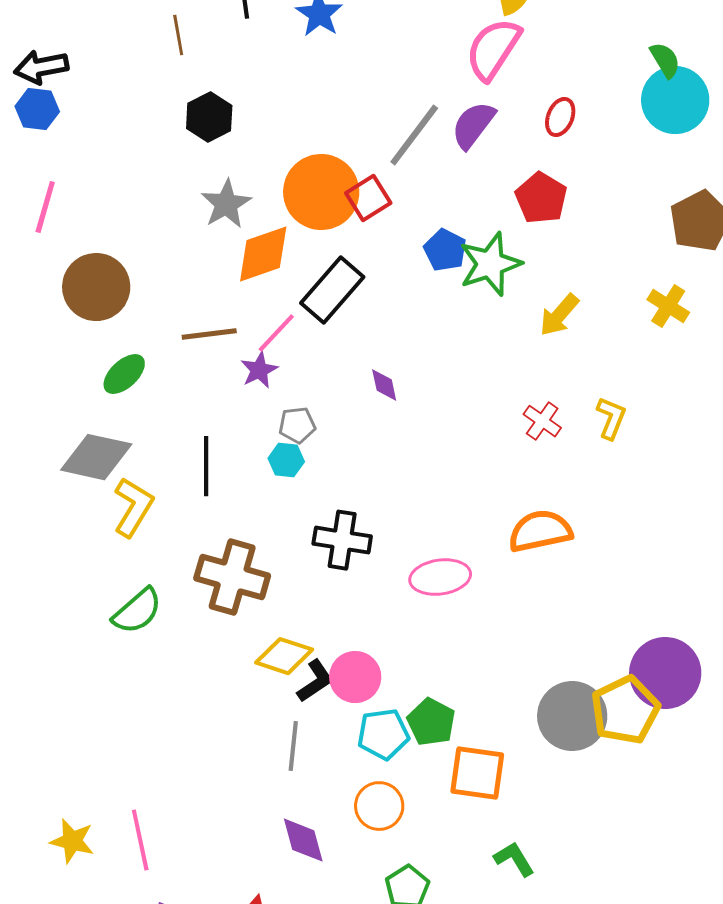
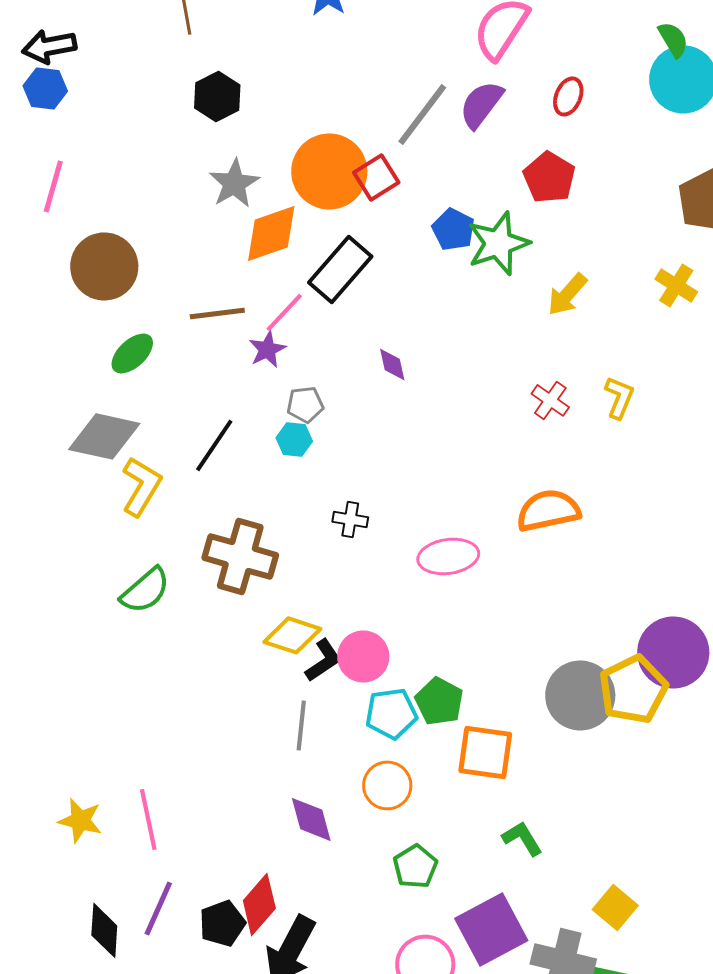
black line: (206, 466) -> (214, 445), turned 34
black cross: (342, 540) -> (350, 519), size x0.6

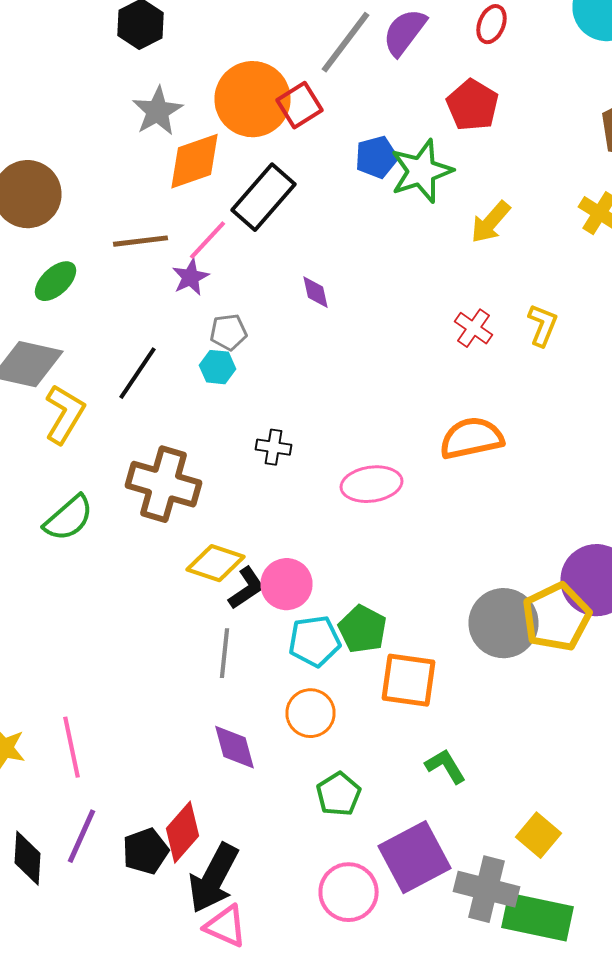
blue pentagon: (453, 229) -> (376, 157), turned 30

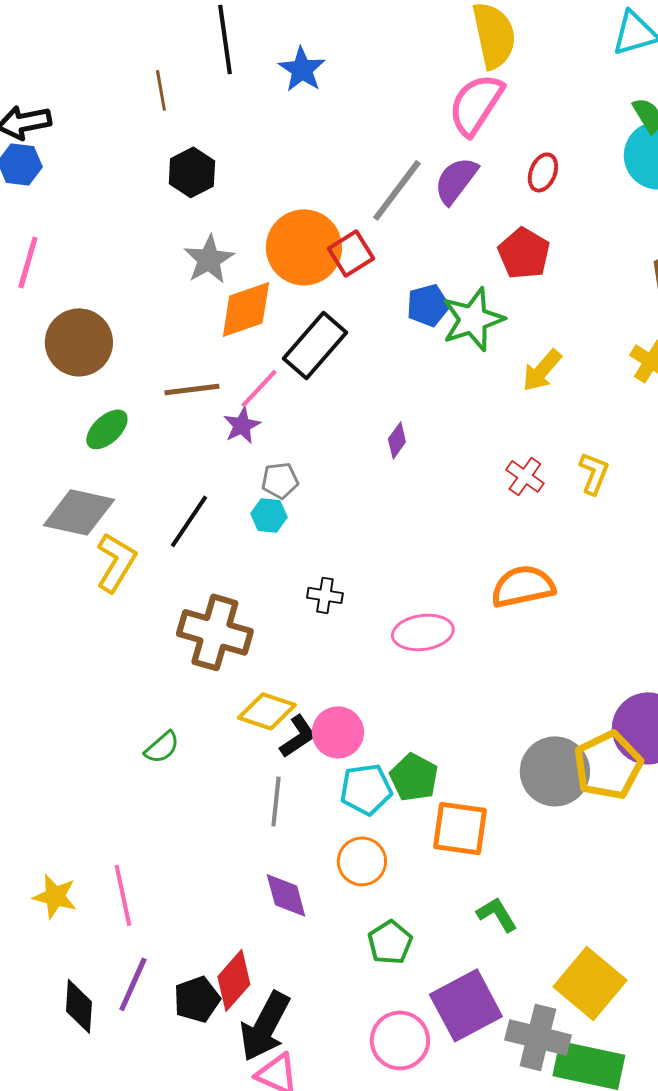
purple diamond: (316, 292) -> (397, 440), moved, turned 48
green semicircle: (68, 518) -> (162, 747), moved, size x0.7
yellow square: (538, 835) -> (590, 983), size x1.6

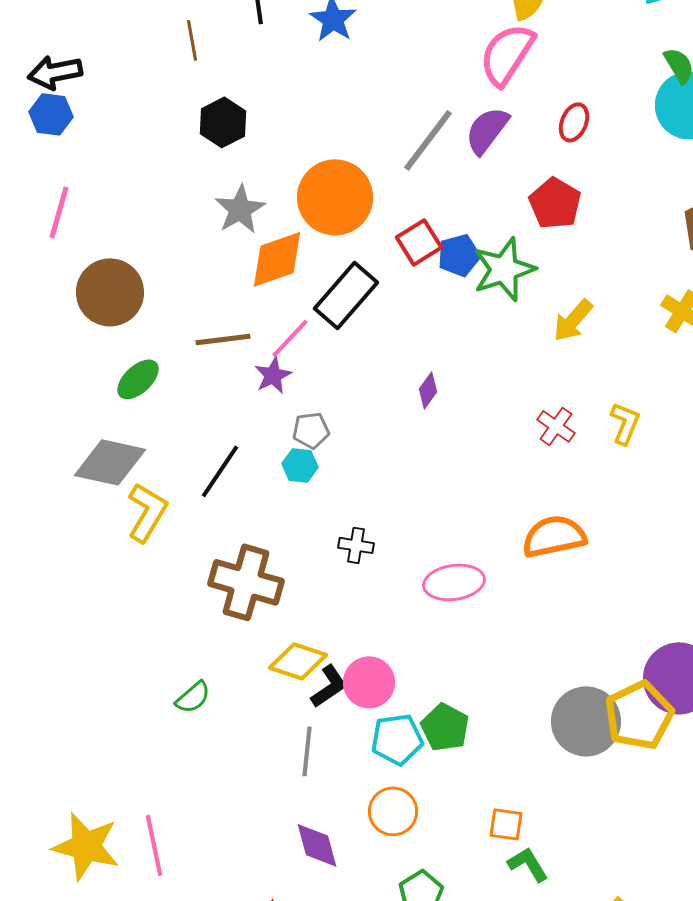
red square: (351, 253) -> (419, 242), moved
orange square: (460, 828) -> (506, 824), moved, size x0.6
yellow star: (55, 896) -> (86, 846), size x1.5

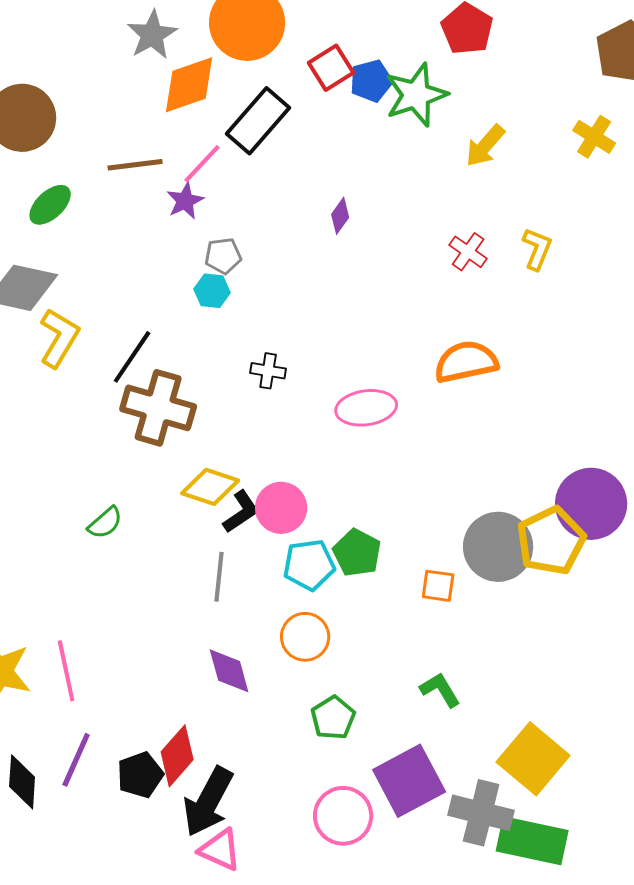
black line: (220, 471) -> (132, 357), moved
orange square: (506, 824) -> (438, 586), moved

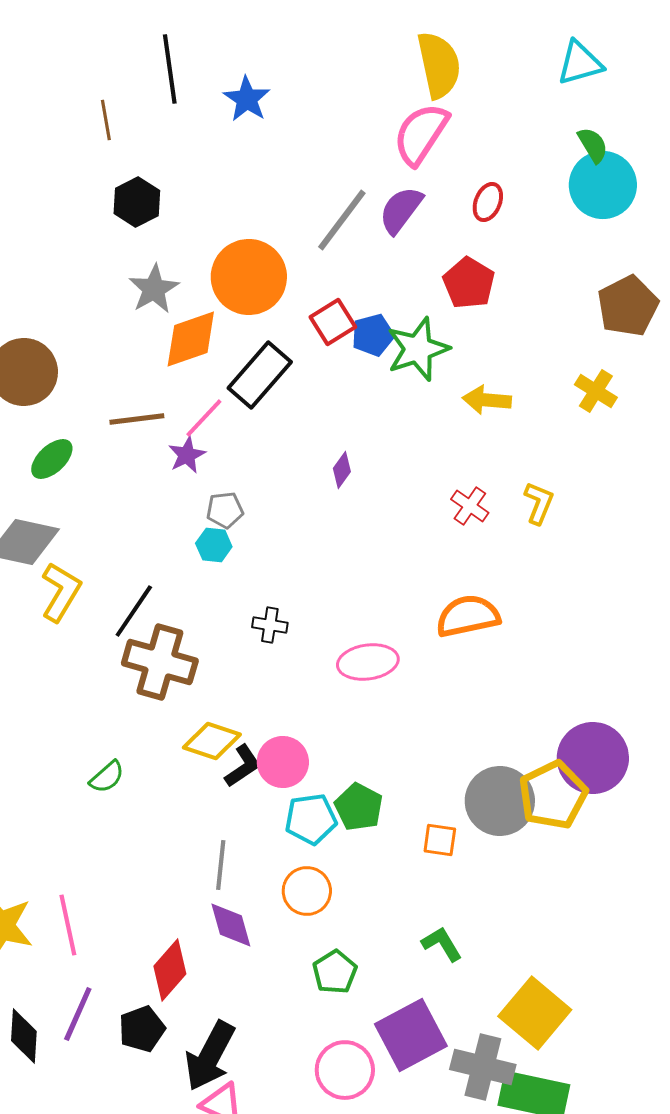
yellow arrow: (485, 146) -> (487, 400), turned 54
gray line: (219, 577) -> (221, 865), moved
red diamond: (177, 756) -> (170, 970), moved

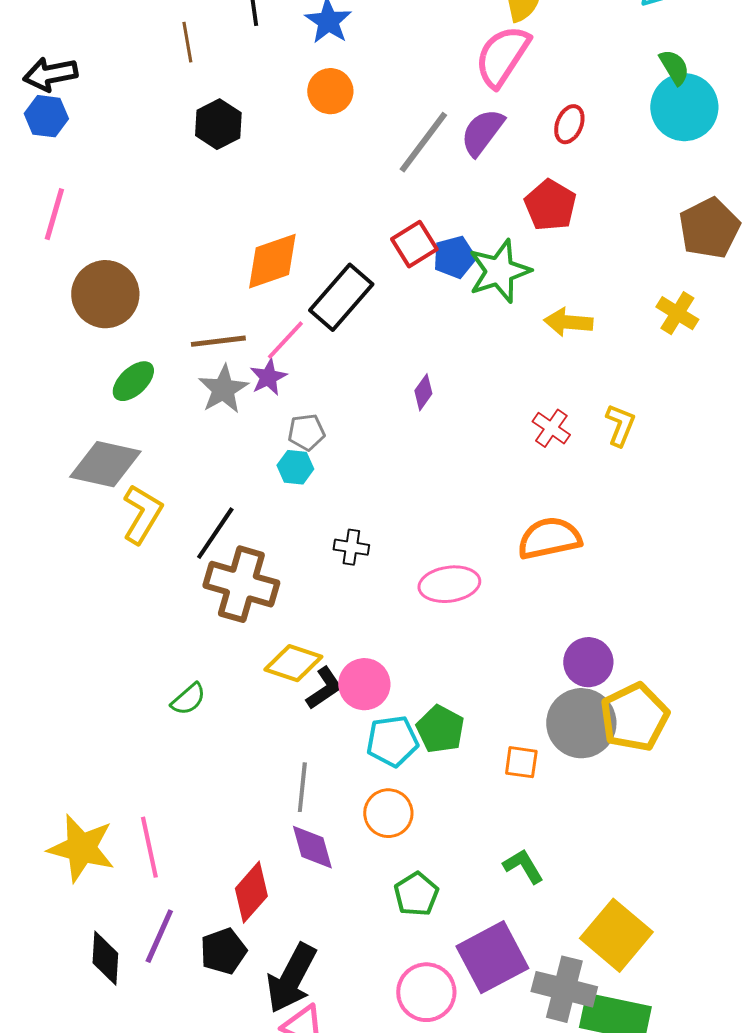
orange circle: (249, 277) -> (330, 91), moved, size x0.6
gray star: (154, 289) -> (223, 389), moved
purple circle: (593, 758) -> (588, 662), moved, size x0.7

